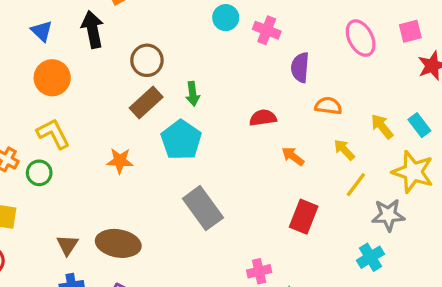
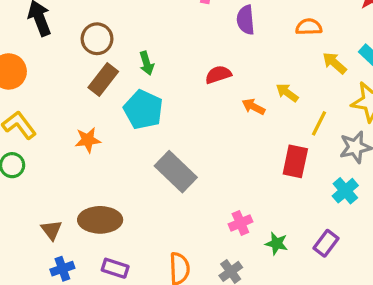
orange semicircle: (328, 106) -> (309, 27), moved
yellow arrow: (344, 150) -> (287, 93), moved
red rectangle: (304, 217) -> (295, 161), moved

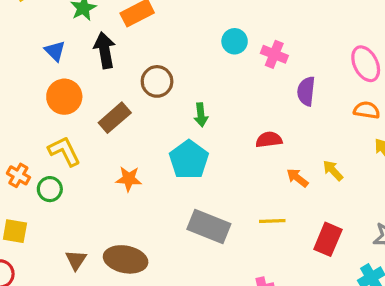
brown rectangle: (103, 80) -> (115, 118), moved
yellow line: (319, 123) -> (272, 221), moved, turned 50
gray rectangle: (176, 172) -> (209, 227), turned -33

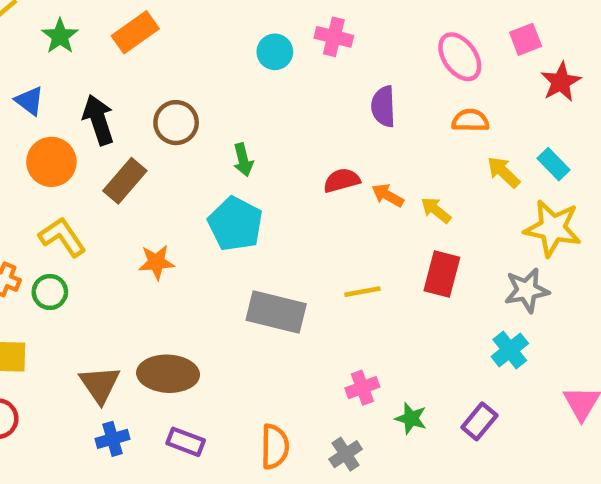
black arrow: (105, 50) -> (98, 120), moved
pink cross: (274, 54) -> (334, 37), moved
orange arrow: (297, 178) -> (388, 195), moved
red rectangle: (328, 239) -> (442, 274), moved
brown triangle: (76, 260) -> (100, 384), size x1.4

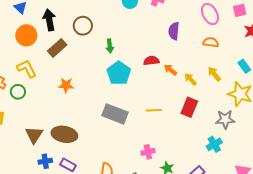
yellow arrow: (503, 172) -> (214, 74), moved
cyan pentagon: (235, 224) -> (119, 73), moved
blue cross: (112, 439) -> (45, 161), moved

